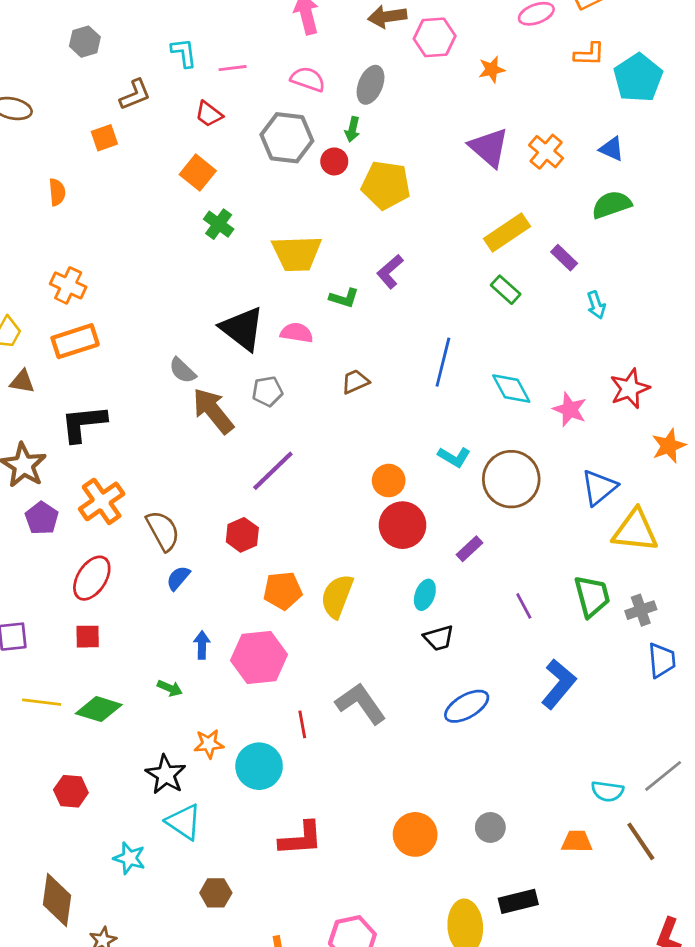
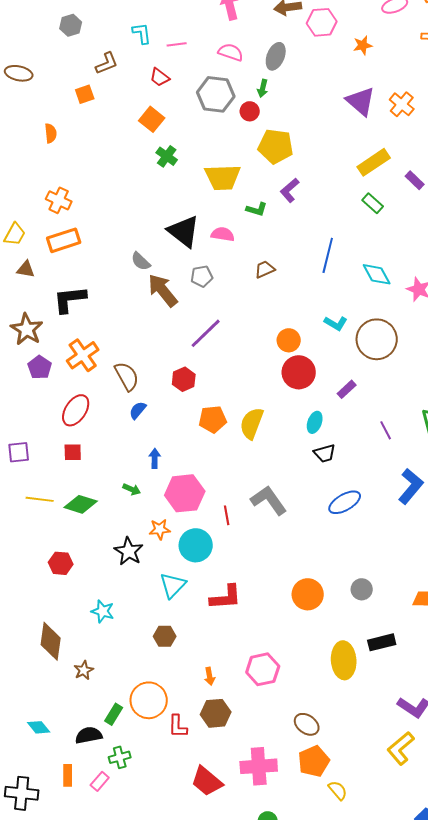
yellow pentagon: (386, 185) -> (276, 146), moved
pink hexagon: (259, 657) -> (185, 493), moved
cyan triangle: (184, 822) -> (173, 585), moved, turned 40

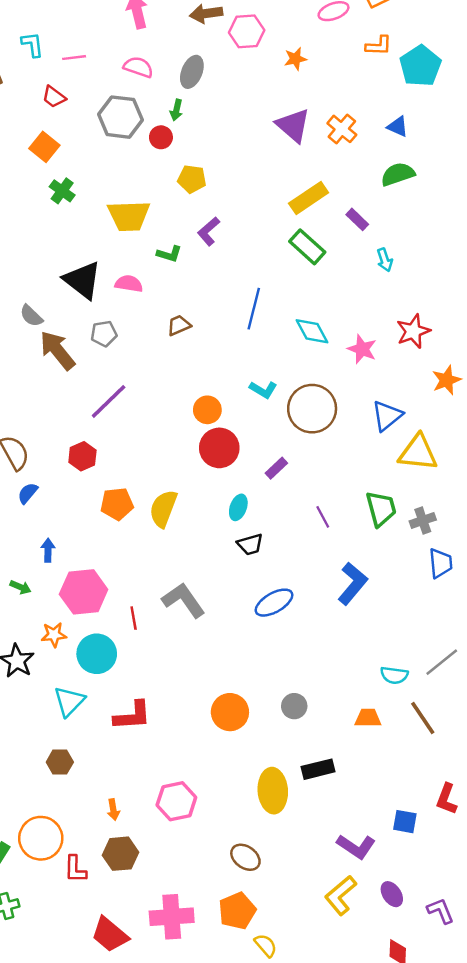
yellow pentagon: (276, 146) -> (192, 179), size x0.7
green rectangle: (373, 203) -> (307, 247), size x1.4
brown ellipse: (307, 724) -> (245, 857), moved

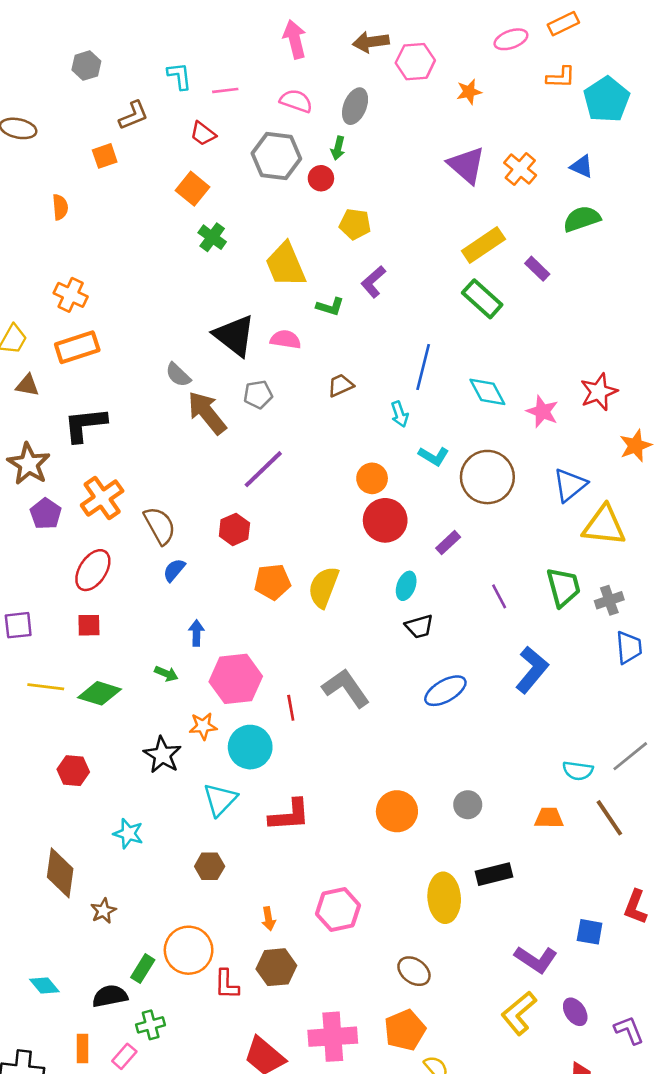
yellow trapezoid: (129, 216) -> (286, 265), turned 69
cyan arrow: (385, 260) -> (400, 414), moved

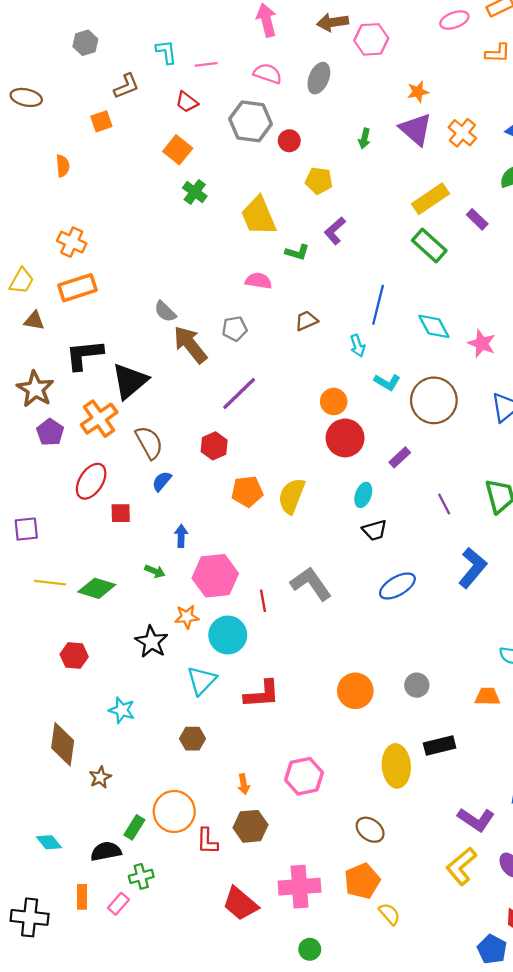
orange star: (469, 92) -> (418, 92), moved
green arrow: (338, 148) -> (364, 138), moved
black triangle: (234, 336) -> (130, 381), moved, turned 42
red square: (89, 625) -> (121, 513), moved

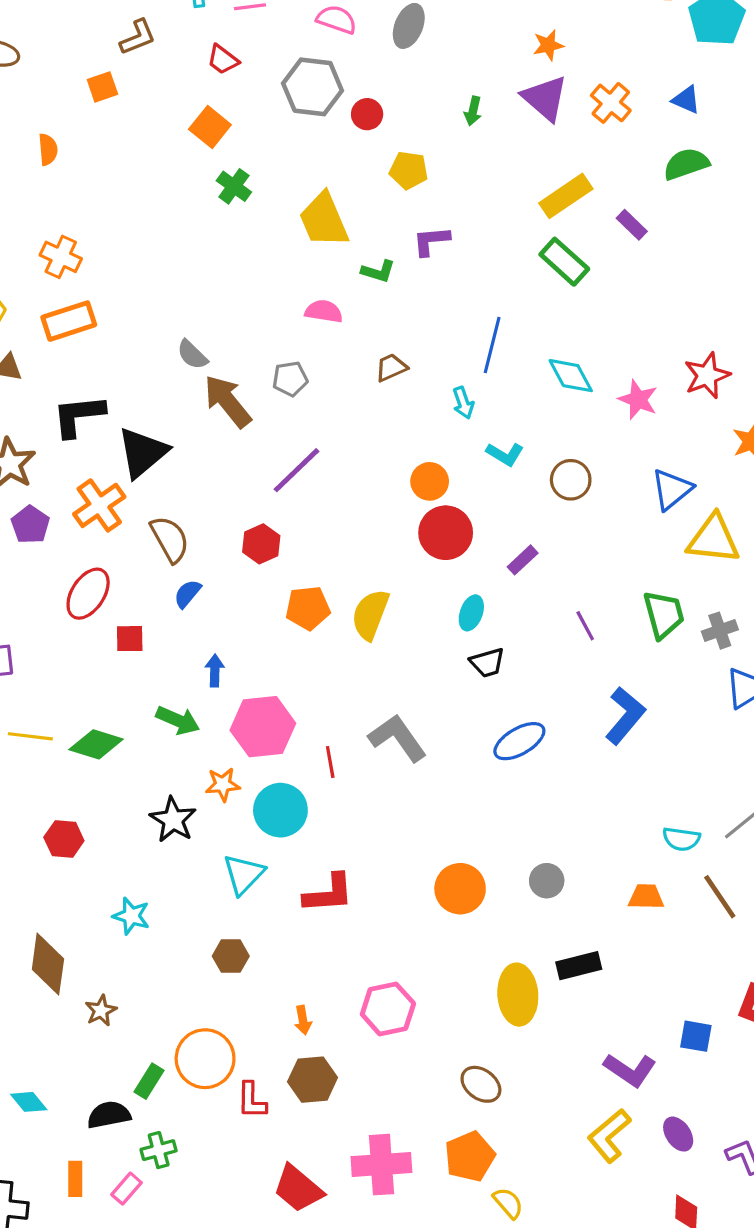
purple L-shape: (335, 231) -> (431, 241), turned 36
brown circle: (434, 400) -> (571, 480), size x0.6
green arrow: (155, 571) -> (178, 720), size x1.5

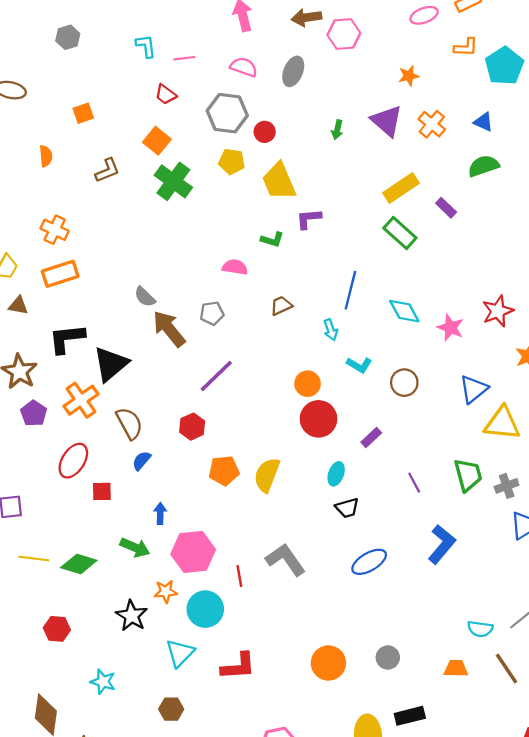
brown L-shape: (138, 37) -> (107, 170), moved
orange star: (548, 45) -> (409, 76), moved
yellow pentagon: (409, 170) -> (232, 162), moved
green cross: (234, 186) -> (173, 181), size x1.6
yellow trapezoid: (324, 220) -> (279, 181), moved

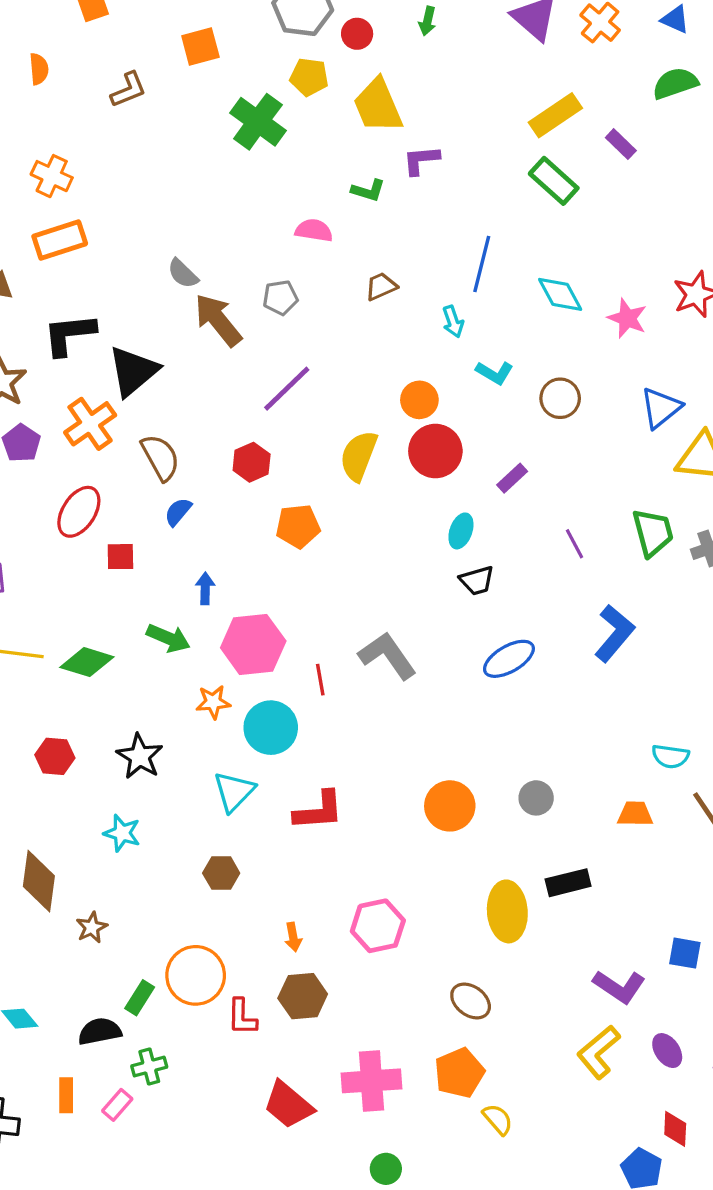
green arrow: (337, 130) -> (427, 21), moved
orange square: (157, 141) -> (200, 47), turned 36
green cross: (173, 181) -> (258, 122), moved
yellow semicircle: (267, 475) -> (359, 456), moved
black star: (132, 616) -> (140, 756), moved

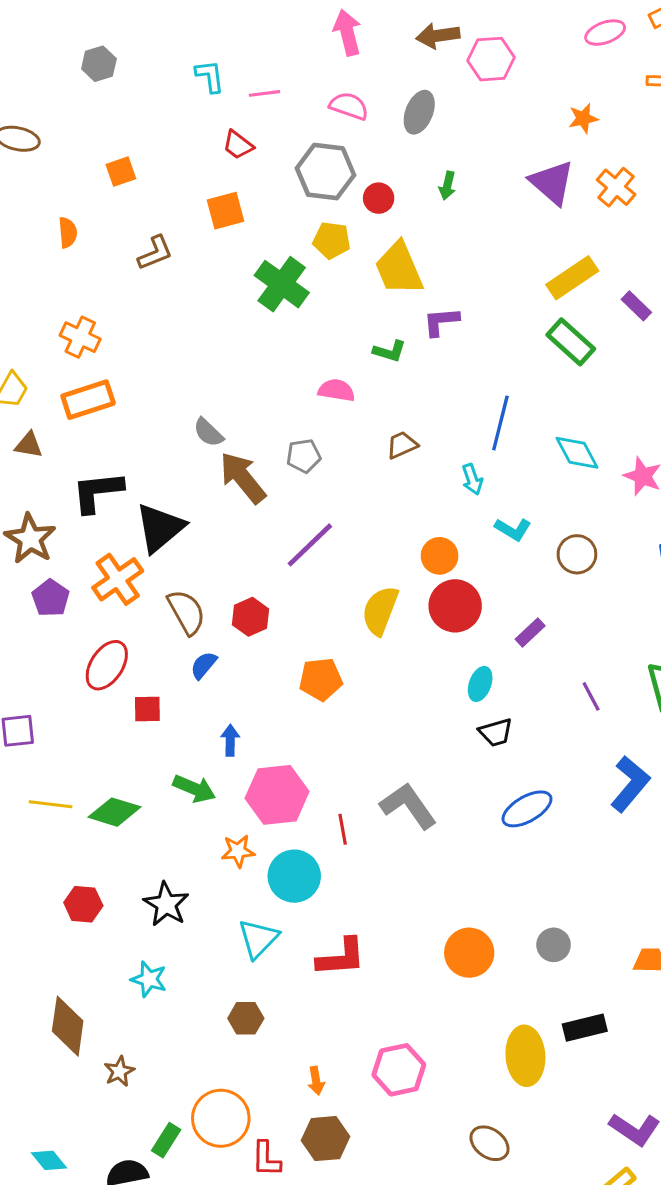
red hexagon: (252, 462) -> (250, 617), moved

